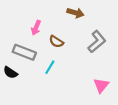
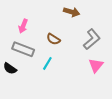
pink arrow: (36, 28) -> (23, 26), moved
pink triangle: (101, 85) -> (96, 65), moved

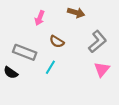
pink arrow: (23, 26) -> (40, 18), moved

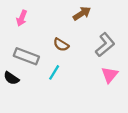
brown arrow: (76, 13) -> (82, 13), turned -49
pink arrow: (40, 18) -> (22, 18), moved

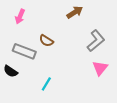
brown semicircle: (61, 45) -> (46, 41), moved
cyan line: (54, 72) -> (46, 84), moved

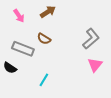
brown arrow: (75, 12) -> (48, 12), moved
pink arrow: (20, 17) -> (19, 16), turned -56

